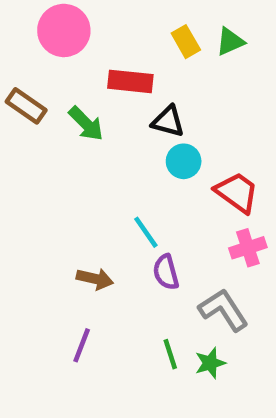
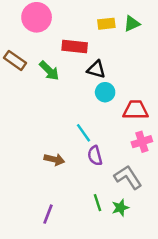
yellow rectangle: (186, 42) -> (106, 24), turned -66
red trapezoid: (237, 192) -> (136, 110), turned -36
purple line: (82, 345) -> (48, 214), moved

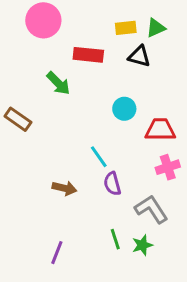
brown rectangle: (15, 60) -> (18, 119), moved
black triangle: (96, 69) -> (139, 56), moved

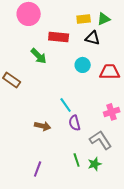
cyan circle: (124, 109) -> (83, 65), moved
red trapezoid: (160, 130) -> (110, 72), moved

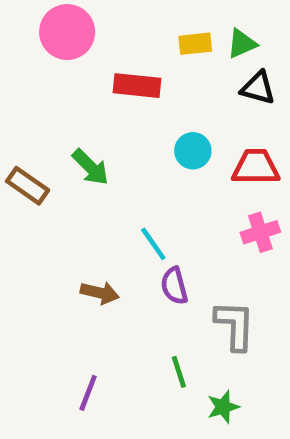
black triangle: (93, 38) -> (258, 88), moved
green arrow: (39, 56) -> (90, 167), moved
pink cross: (112, 112) -> (260, 232), moved
gray L-shape: (101, 140) -> (235, 325), turned 35
green star: (95, 164) -> (223, 407), moved

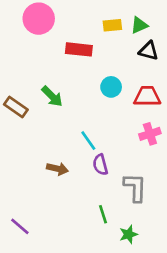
purple line: (88, 393) -> (20, 226), moved, turned -70

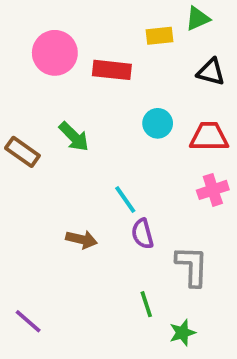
pink circle: (39, 19) -> (55, 53), moved
green triangle: (139, 25) -> (198, 19), moved

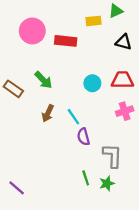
cyan circle: (158, 123) -> (92, 83), moved
brown arrow: (81, 239) -> (48, 113), moved, turned 102
green star: (182, 333) -> (107, 183), moved

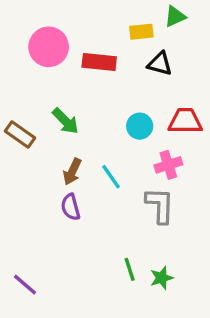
black triangle: (124, 42) -> (160, 64), moved
pink cross: (125, 111) -> (168, 165), moved
purple semicircle: (83, 137) -> (71, 207), moved
gray L-shape: (112, 156) -> (160, 205), moved

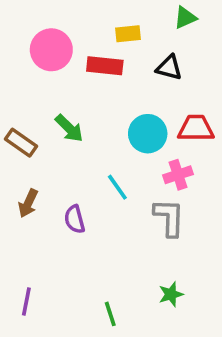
yellow rectangle: (141, 32) -> (128, 34), moved
cyan circle: (140, 126) -> (148, 134), size x1.4
brown arrow: (72, 172) -> (28, 203), moved
green line: (130, 269) -> (110, 314), moved
purple line: (25, 285) -> (26, 301), turned 60

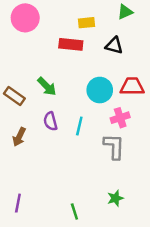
pink circle: (51, 50) -> (25, 18), moved
cyan line: (117, 187) -> (79, 126), turned 48
purple semicircle: (75, 219) -> (50, 121), moved

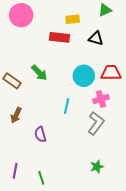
purple semicircle: (50, 121) -> (40, 134), moved
gray L-shape: (114, 147) -> (96, 123), turned 35
green line: (74, 211) -> (41, 178), moved

